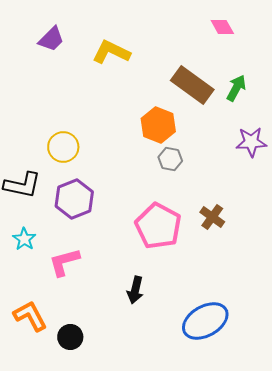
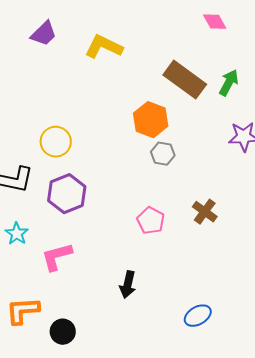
pink pentagon: (158, 226) -> (151, 221), size x0.6
orange L-shape: (30, 316) -> (23, 311), turned -66
blue ellipse: (205, 321) -> (198, 316), size x0.6

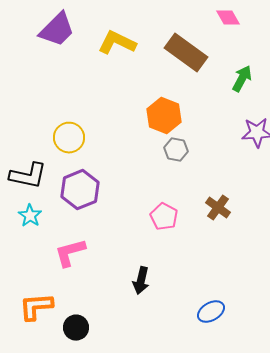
purple trapezoid: (44, 34) -> (57, 30), size x1.4
brown rectangle: (185, 80) -> (186, 53), moved
cyan star: (17, 234) -> (30, 216), moved

